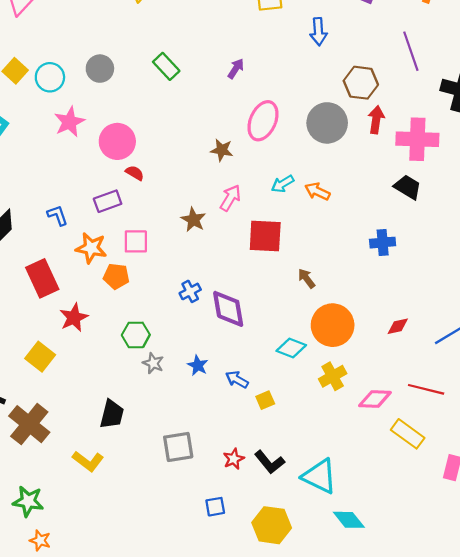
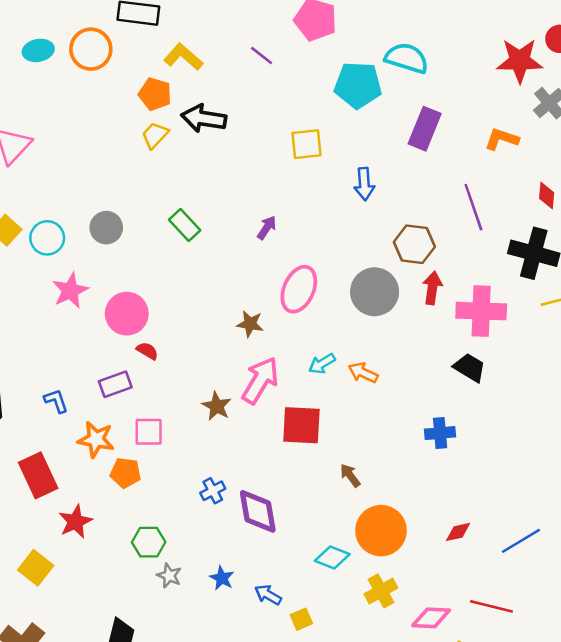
pink arrow: (230, 198) -> (260, 380), size x1.5

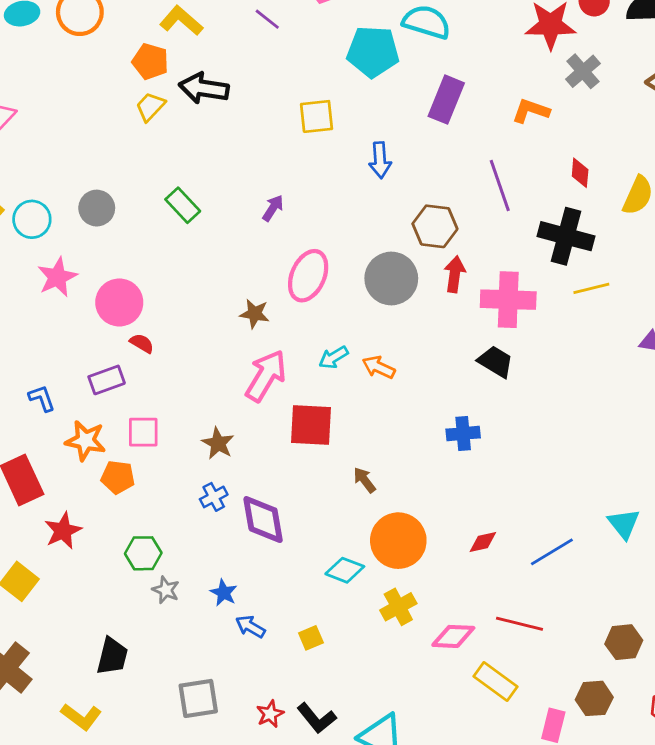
brown star: (217, 406) -> (218, 443), moved
blue arrow: (268, 595) -> (250, 627), moved

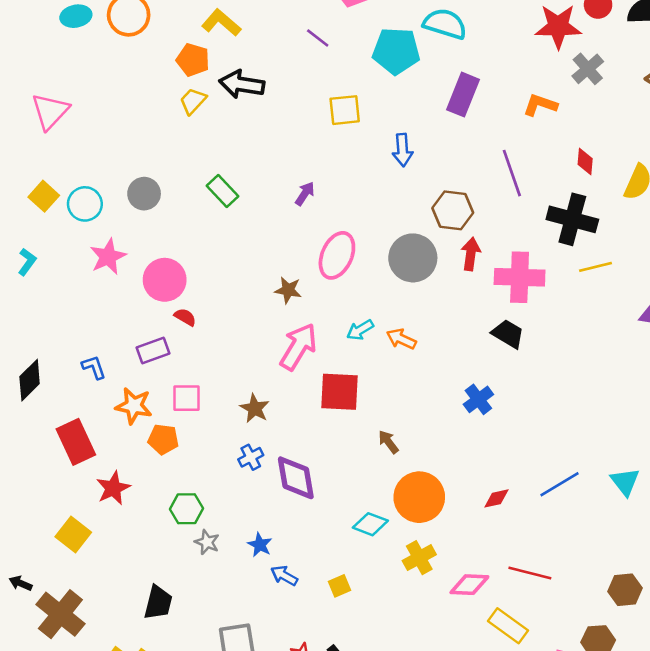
purple line: (267, 19) -> (318, 38), moved
blue cross: (463, 434) -> (478, 399), turned -32
blue line: (552, 552) -> (559, 484), moved

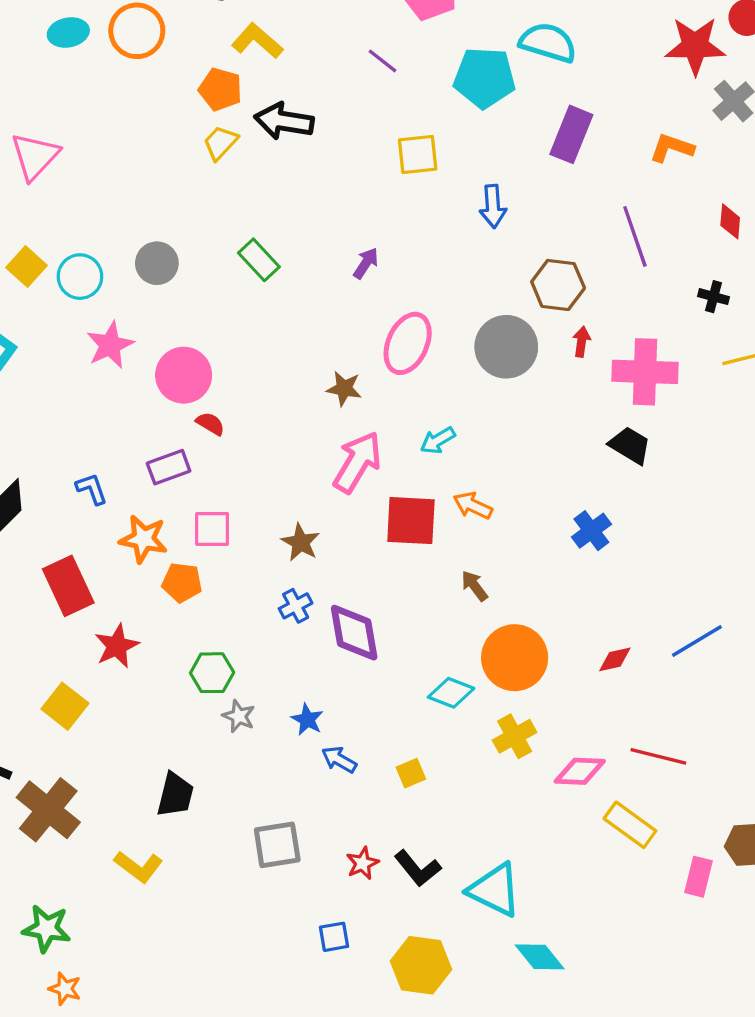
black cross: (572, 219) -> (714, 297), size x0.5
red arrow: (471, 254) -> (581, 342), size x0.7
orange arrow: (401, 339) -> (473, 506), moved

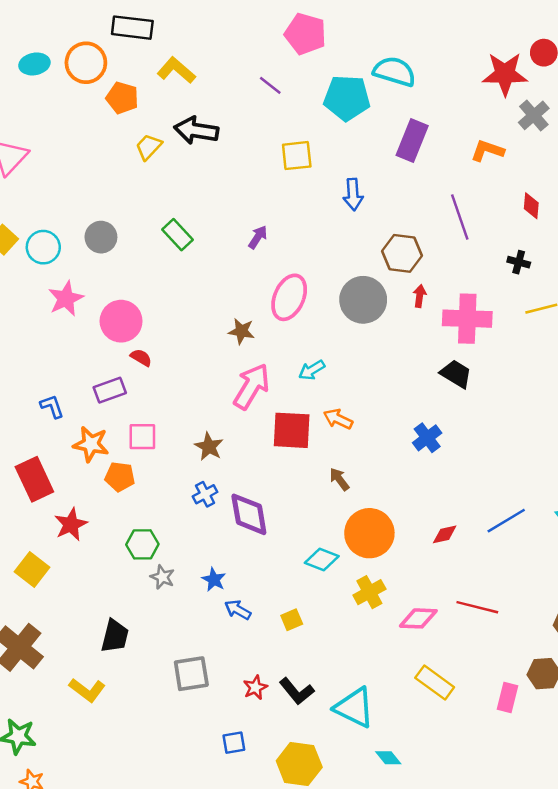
orange pentagon: (220, 89) -> (122, 98), moved
yellow rectangle: (630, 825) -> (435, 682), moved
cyan diamond: (540, 957) -> (388, 758), size x0.7

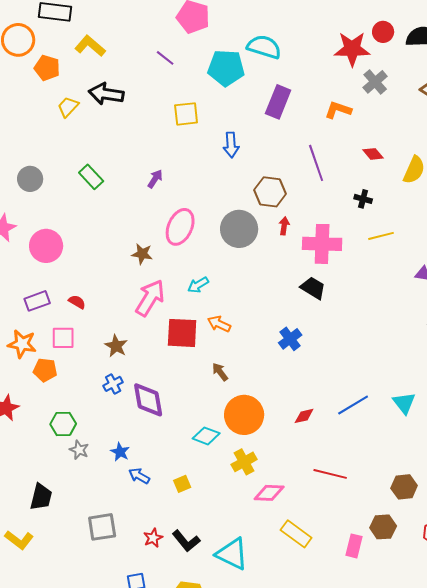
red diamond: (531, 206) -> (373, 154), turned -45
red semicircle: (141, 358) -> (77, 302), moved
pink diamond: (418, 618) -> (269, 493), moved

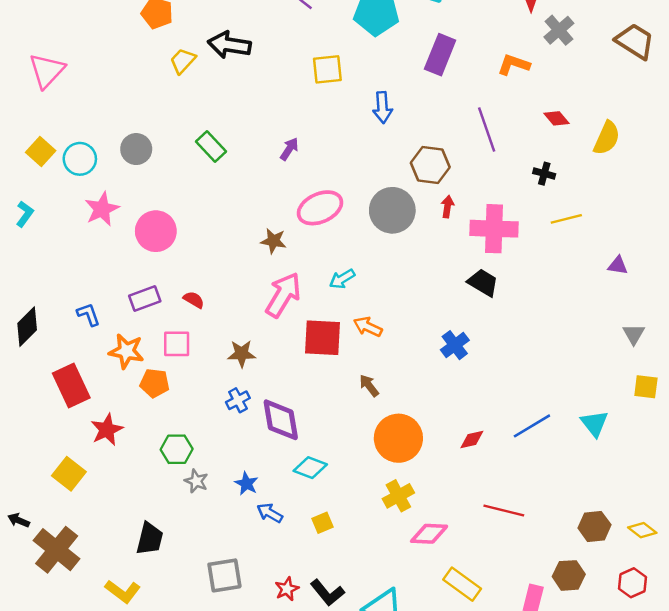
pink ellipse: (180, 227) -> (320, 208), turned 42
brown star: (116, 346) -> (242, 354), turned -30
cyan diamond: (206, 436) -> (310, 468), moved

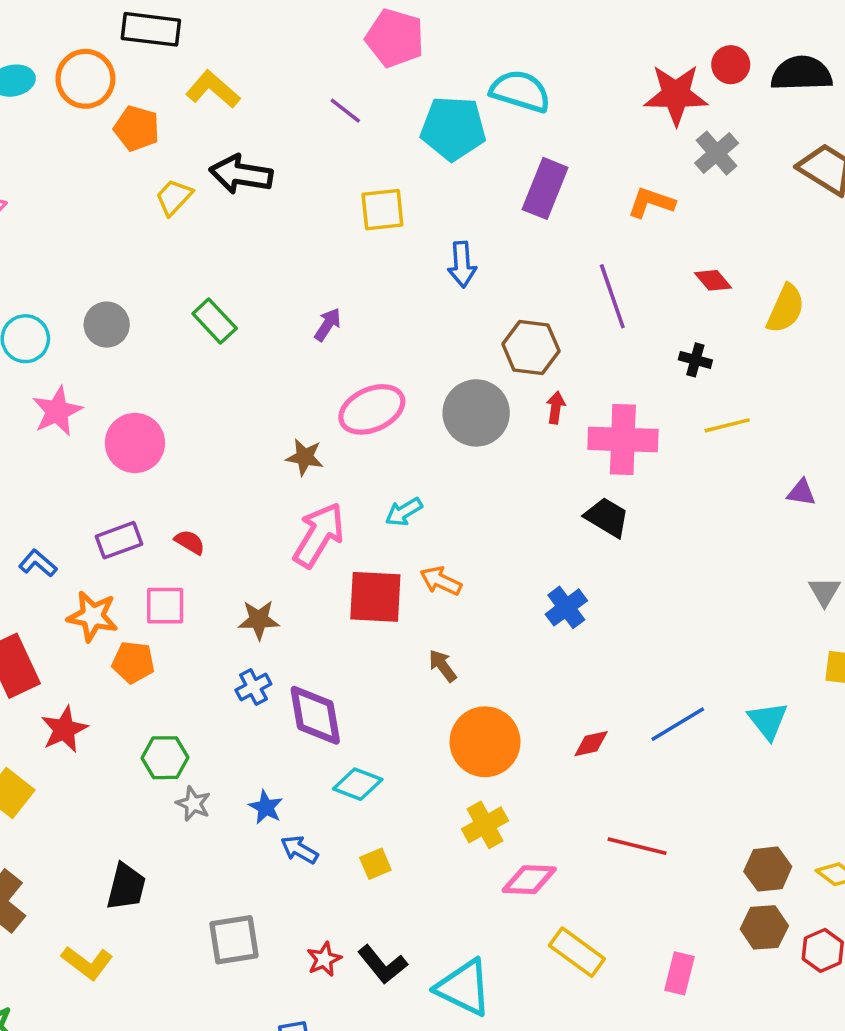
blue L-shape: (88, 314) -> (38, 563), turned -30
brown hexagon: (569, 575) -> (764, 927), moved

